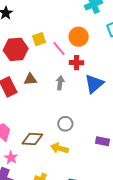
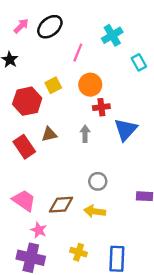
orange circle: (79, 37) -> (90, 85), moved
pink line: (59, 49) -> (78, 53), moved, turned 70

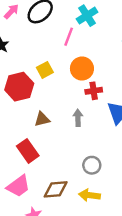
cyan cross: (112, 35) -> (87, 16), moved
red rectangle: (24, 147) -> (28, 151), moved
pink trapezoid: (24, 200) -> (18, 186), turned 110

